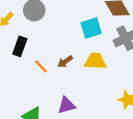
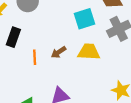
orange line: (41, 67) -> (35, 57), turned 40

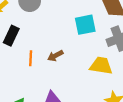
yellow trapezoid: (89, 52) -> (101, 66), moved

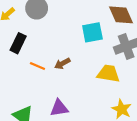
orange line: (31, 58) -> (37, 66), turned -70

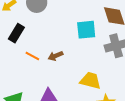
yellow trapezoid: (108, 74) -> (90, 81), moved

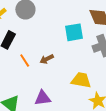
orange line: (32, 56) -> (25, 61), turned 32

